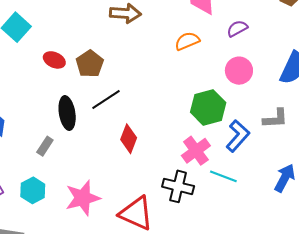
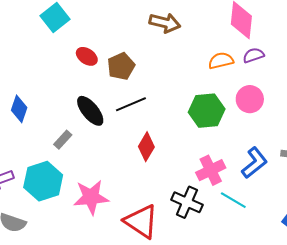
purple semicircle: (237, 29) -> (253, 55), moved
pink circle: (239, 71) -> (250, 99), moved
green hexagon: (208, 107) -> (207, 111), moved
black ellipse: (67, 113) -> (90, 111), turned -40
cyan hexagon: (33, 190) -> (43, 181), size x1.5

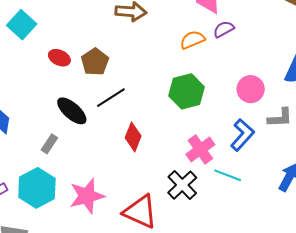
pink circle: (250, 99) -> (251, 89), moved
black cross: (187, 202) -> (182, 185), turned 32

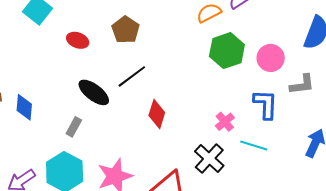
brown pentagon: (95, 62) -> (126, 30), moved
green hexagon: (187, 91) -> (227, 51), moved
blue L-shape: (242, 135) -> (266, 104), turned -36
pink cross: (200, 149) -> (225, 122), size x0.7

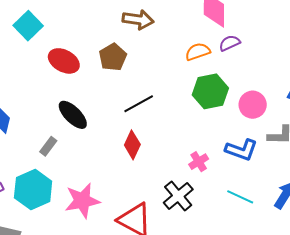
red ellipse: (78, 40) -> (64, 61), size x1.4
black line: (132, 76) -> (139, 104), moved
blue L-shape: (266, 104) -> (241, 150), turned 100
cyan line: (254, 146) -> (240, 197), moved

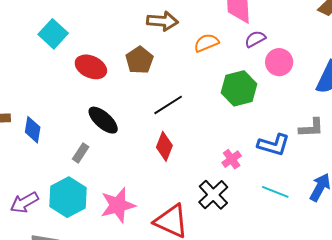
orange semicircle: (198, 52) -> (206, 43), moved
pink circle: (253, 105) -> (279, 62), moved

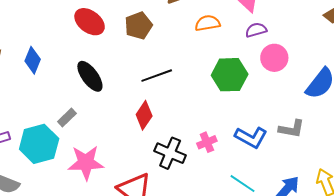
blue diamond: (33, 130) -> (33, 60), moved
gray rectangle: (81, 153) -> (67, 118), moved
black cross: (213, 195) -> (170, 153), moved, turned -36

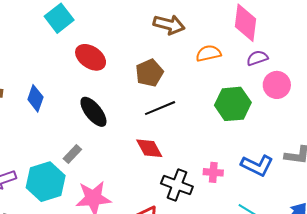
brown pentagon: (138, 26) -> (149, 73), moved
red diamond: (144, 115) -> (149, 148), turned -60
pink cross: (207, 142) -> (213, 172), turned 30

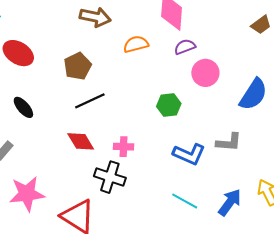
green hexagon: (233, 104) -> (169, 105), moved, size x0.7
black ellipse: (93, 112) -> (23, 107), size x0.7
pink cross: (213, 172) -> (123, 147), moved

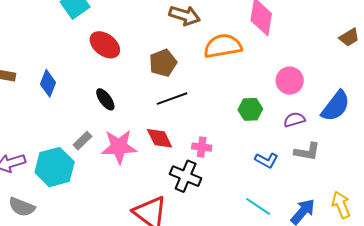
orange semicircle: (136, 44) -> (223, 46), size x1.5
purple semicircle: (185, 47) -> (294, 120), moved
blue L-shape: (189, 154) -> (267, 160), size x0.7
pink star: (27, 194) -> (119, 147), moved

